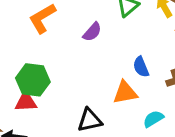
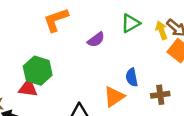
orange triangle: (125, 93) -> (114, 97), turned -35

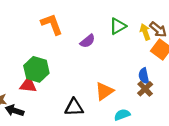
orange L-shape: (56, 20) -> (52, 24), turned 90
blue semicircle: (132, 77) -> (144, 76), moved
brown cross: (160, 95) -> (145, 89), turned -35

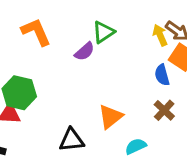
green triangle: (118, 26) -> (103, 32), moved
blue semicircle: (144, 76) -> (162, 75), moved

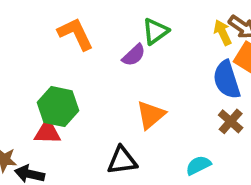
blue semicircle: (162, 75) -> (227, 80), size x1.5
orange triangle: (110, 117) -> (151, 115), moved

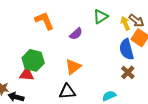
green triangle: (155, 31) -> (101, 17), moved
orange triangle: (151, 115) -> (73, 67), moved

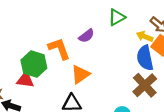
orange L-shape: (44, 21) -> (59, 49), moved
yellow arrow: (125, 23) -> (145, 37), moved, turned -48
brown cross: (128, 72) -> (145, 85), size x1.5

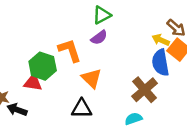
green triangle: (117, 17) -> (102, 15), moved
orange triangle: (80, 74) -> (92, 78), turned -42
brown cross: (145, 85) -> (145, 90), moved

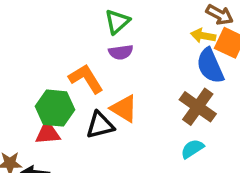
purple semicircle: (99, 37) -> (121, 52), turned 42
black triangle: (82, 109) -> (100, 125), moved

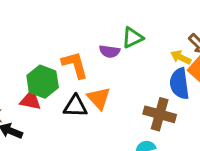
green triangle: (117, 22) -> (132, 37), moved
brown cross: (198, 107) -> (160, 114), turned -36

